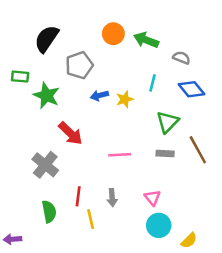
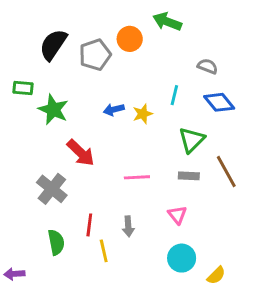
green arrow: (146, 40) -> (167, 22), moved
gray pentagon: (79, 65) -> (95, 55), moved
pink triangle: (152, 198) -> (177, 215), moved

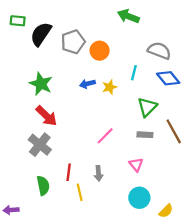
orange circle: (130, 39) -> (100, 51), moved
gray semicircle: (208, 66) -> (159, 51), size x1.5
green rectangle: (23, 88) -> (18, 21), moved
red arrow: (81, 153) -> (46, 116), moved
pink line: (137, 177) -> (105, 136), turned -42

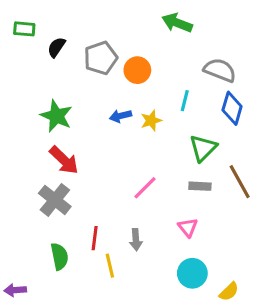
black semicircle: (41, 34) -> (56, 47), size x0.6
blue diamond: (168, 78) -> (232, 108), turned 55

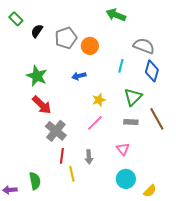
green rectangle: (24, 29) -> (16, 19), turned 40
yellow star: (151, 121) -> (99, 100), moved
gray cross: (55, 200) -> (56, 131), moved
green semicircle: (59, 256) -> (35, 181), moved

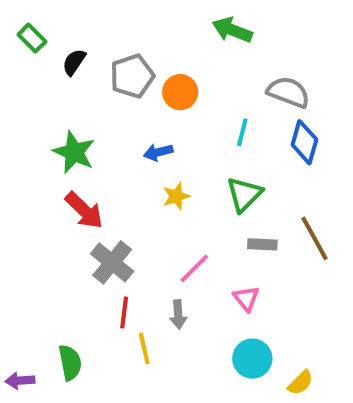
green triangle: (133, 97) -> (244, 194), moved
yellow star: (99, 100) -> (176, 196), moved
pink line: (95, 123) -> (194, 268), moved

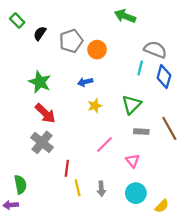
cyan line: (242, 132) -> (140, 68), moved
gray cross: (112, 262) -> (42, 142), moved
gray arrow: (178, 315) -> (101, 189), moved
green semicircle: (70, 363) -> (20, 184), moved

